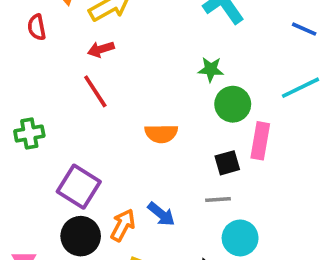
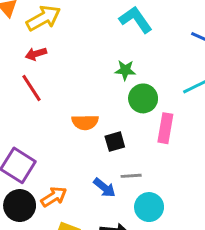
black square: (227, 163) -> (115, 142), moved
blue arrow: (161, 214) -> (104, 188), moved
orange arrow: (123, 225) -> (54, 197), turned 30

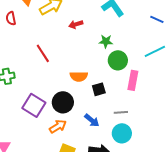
red arrow: (36, 54) -> (76, 24), moved
gray line: (131, 176) -> (121, 112), moved
black circle: (20, 206) -> (63, 102), moved

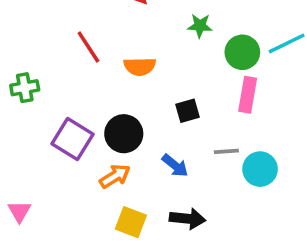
green circle: (118, 60) -> (242, 52), moved
orange semicircle: (79, 76) -> (140, 66), moved
cyan circle: (122, 133) -> (260, 169), moved

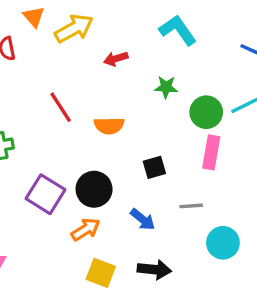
cyan circle: (260, 169) -> (223, 243), moved

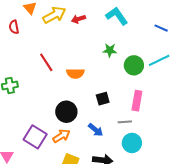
red arrow: (116, 59) -> (78, 19), moved
pink rectangle: (211, 152) -> (137, 101), moved
purple square: (45, 194) -> (35, 137), moved
cyan circle: (223, 243) -> (132, 143), moved

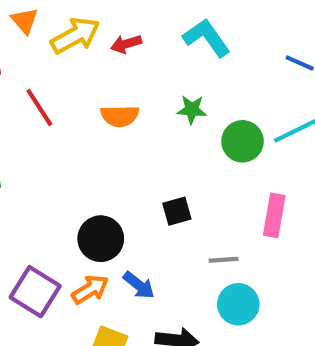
red line: (46, 62) -> (39, 107), moved
orange semicircle: (75, 73) -> (120, 116), moved
pink rectangle: (137, 101) -> (274, 215), moved
blue arrow: (96, 130) -> (139, 285), moved

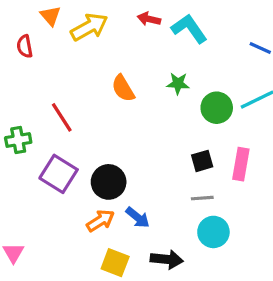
red arrow: (126, 44) -> (149, 19), moved, turned 30
red line: (39, 107) -> (62, 117), moved
orange semicircle: (120, 116) -> (123, 88), turned 60
black square: (177, 211) -> (202, 161), moved
purple square: (35, 292) -> (59, 174), moved

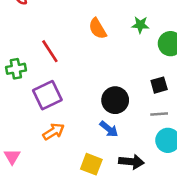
purple square: (59, 174) -> (47, 95), turned 32
black circle: (109, 182) -> (115, 100), moved
orange arrow: (100, 221) -> (54, 132), moved

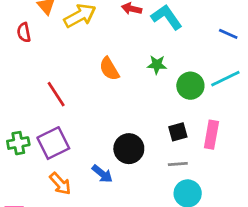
green cross: (16, 69) -> (18, 143), moved
blue arrow: (109, 129) -> (102, 174), moved
orange arrow: (54, 132) -> (60, 184), turned 80

